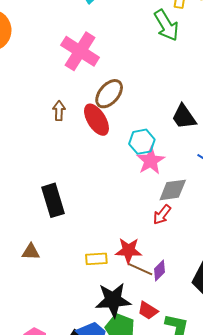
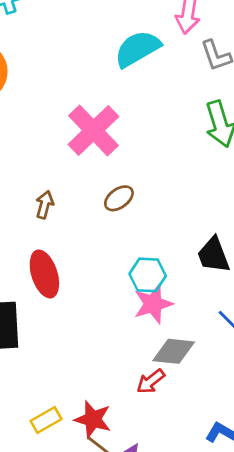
brown ellipse: (109, 94) -> (119, 198), size x0.7
red ellipse: (96, 120) -> (44, 274), moved
yellow rectangle: (96, 259) -> (46, 420), turned -40

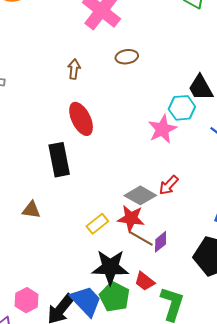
brown ellipse: (119, 198) -> (127, 57), turned 35
cyan hexagon: (148, 275) -> (182, 108), moved
gray diamond: (174, 351) -> (140, 195), moved, turned 32

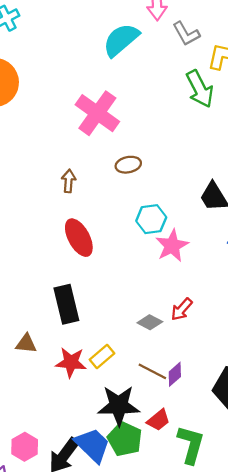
cyan hexagon: (182, 108) -> (151, 219), moved
black rectangle: (59, 160) -> (66, 304), moved
gray diamond: (140, 195) -> (150, 322), size x0.7
red star: (131, 218) -> (71, 362), moved
red trapezoid: (145, 281) -> (158, 420), turned -75

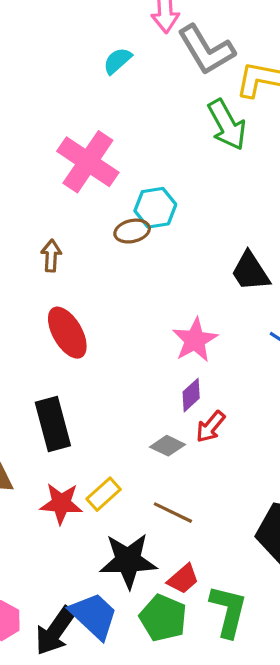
gray L-shape: (186, 34) -> (206, 50), size x1.5
cyan semicircle: (121, 40) -> (117, 61), size x0.6
cyan hexagon: (151, 219) -> (155, 208), moved
purple diamond: (175, 374) -> (191, 395), moved
green pentagon: (125, 439) -> (163, 618), moved

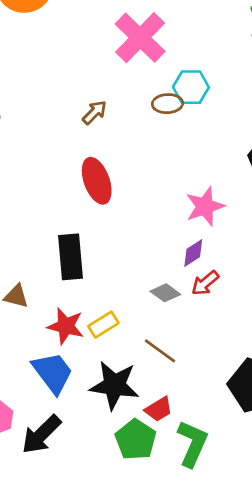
brown arrow: (51, 256) -> (95, 112), turned 32
blue trapezoid: (94, 616) -> (53, 373), moved

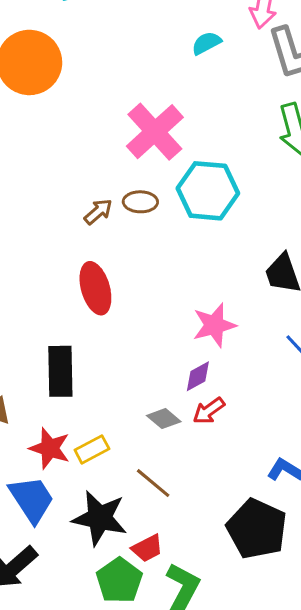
cyan hexagon: (191, 87) -> (208, 191), size x1.5
brown ellipse: (168, 104) -> (140, 202), moved

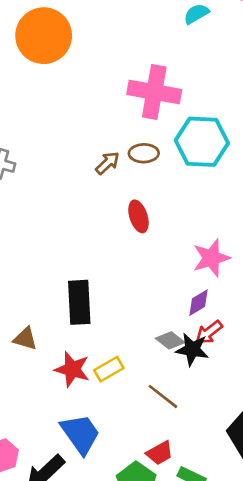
pink cross: (155, 132) -> (154, 92), turned -36
red ellipse: (95, 288) -> (138, 216), moved, size x0.7
blue trapezoid: (32, 499) -> (80, 434), moved
black star: (100, 518) -> (192, 349), moved, size x0.7

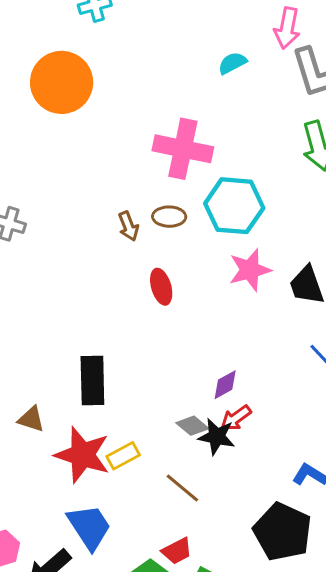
brown arrow: (108, 163) -> (128, 226), turned 110
pink star: (211, 258) -> (250, 270), moved
red star: (72, 369) -> (82, 455), size x1.4

